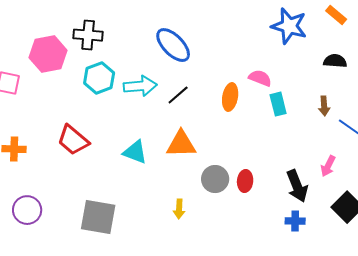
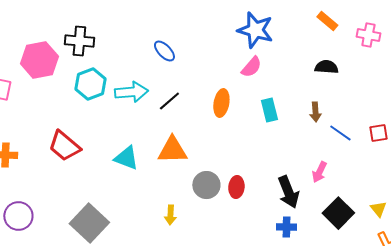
blue star: (289, 26) -> (255, 30), moved
blue ellipse: (173, 45) -> (164, 51), size x0.6
pink semicircle: (260, 78) -> (251, 67), moved, turned 110
gray square: (98, 217) -> (89, 223), turned 33

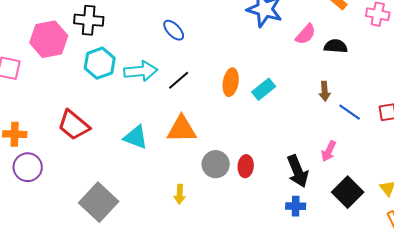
pink semicircle: (251, 67) -> (306, 34), moved
cyan rectangle: (269, 110) -> (264, 89), moved, turned 65
purple circle: (18, 216) -> (28, 167), moved

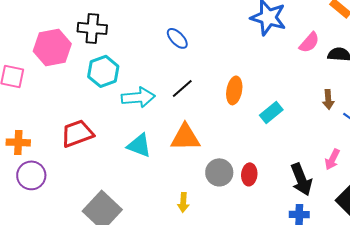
cyan arrow: (141, 71) -> (138, 97), moved
cyan rectangle: (264, 89) -> (271, 112), moved
red trapezoid: (74, 125) -> (77, 133), turned 120

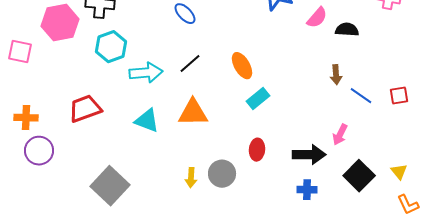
orange ellipse: (234, 90) -> (242, 66), turned -40
cyan rectangle: (271, 112) -> (258, 99), moved
gray circle: (219, 172) -> (222, 174), moved
black arrow: (301, 179) -> (309, 155), turned -68

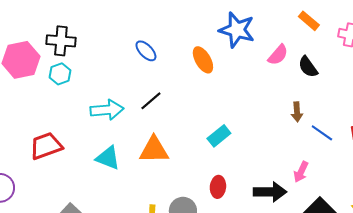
black semicircle: (347, 30) -> (308, 67), turned -130
cyan hexagon: (111, 47) -> (60, 74), moved, size x0.7
orange ellipse: (242, 66) -> (203, 60), moved

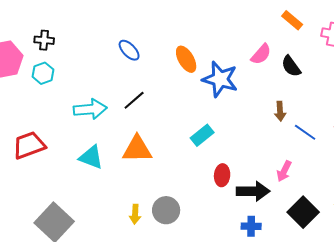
blue star: (237, 30) -> (220, 79), moved
black cross: (61, 41) -> (44, 40), size x0.7
red ellipse: (218, 187) -> (222, 175), moved

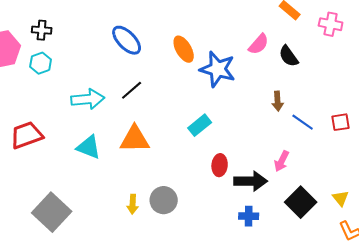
blue ellipse: (129, 50) -> (127, 40), size x1.4

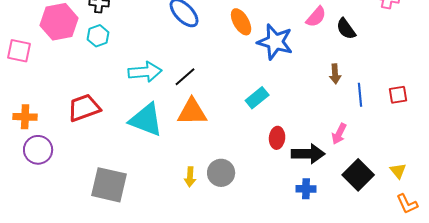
black line: (132, 90) -> (185, 77), moved
blue line: (303, 122) -> (360, 95), turned 50
cyan triangle: (89, 147) -> (146, 120), size x1.4
gray square: (52, 212) -> (109, 185), turned -30

